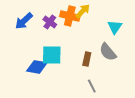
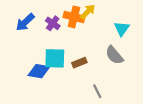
brown rectangle: (87, 59) -> (79, 63), moved, turned 56

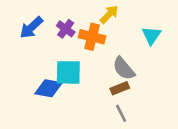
orange cross: (74, 17) -> (92, 37), moved
gray semicircle: (114, 55) -> (124, 68), moved
brown rectangle: (79, 63) -> (120, 88), moved

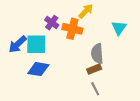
blue arrow: (31, 28) -> (18, 44), moved
gray semicircle: (124, 68) -> (97, 54), turned 36
cyan square: (68, 72) -> (36, 44), moved

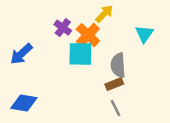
orange cross: (72, 29) -> (88, 35), turned 30
cyan square: (36, 44) -> (80, 54), moved
blue diamond: (38, 69) -> (24, 103), moved

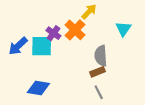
purple cross: (63, 28) -> (53, 33), moved
cyan square: (80, 54) -> (42, 46), moved
blue diamond: (24, 103) -> (38, 88), moved

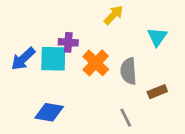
orange cross: (75, 30) -> (96, 63), moved
purple cross: (53, 33) -> (68, 42), turned -32
brown rectangle: (98, 72) -> (157, 92), moved

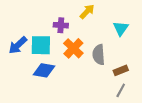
purple cross: (68, 42) -> (61, 25), moved
blue diamond: (49, 112) -> (44, 70), moved
gray line: (126, 118) -> (121, 90), moved, turned 56

